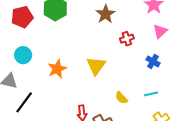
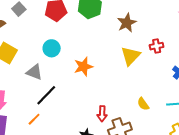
brown star: (105, 14) -> (127, 23), moved
yellow triangle: (96, 66) -> (131, 56), moved

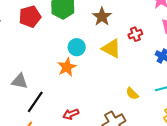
cyan circle: (52, 48) -> (77, 47), moved
yellow triangle: (131, 56) -> (111, 48), turned -35
red arrow: (102, 114) -> (71, 114), moved, turned 77

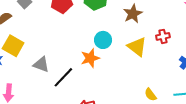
black line: (35, 102) -> (63, 77), moved

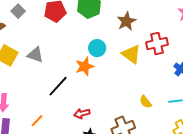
red cross: (163, 36) -> (157, 44), size x1.5
gray triangle: (41, 65) -> (35, 55), moved

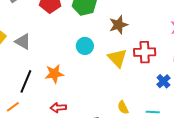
orange star: (85, 66) -> (54, 74), moved
black line: (58, 86) -> (26, 81), moved, turned -30

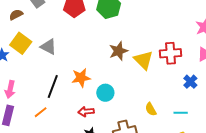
brown star: (118, 25) -> (118, 51), moved
cyan circle: (85, 46) -> (105, 93), moved

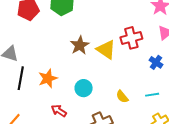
black line: (53, 86) -> (21, 78), moved
cyan circle: (105, 93) -> (84, 88), moved
red arrow: (86, 112) -> (59, 111), turned 49

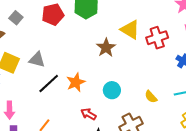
yellow triangle: (106, 50) -> (130, 30), moved
black line: (21, 78) -> (49, 83), turned 40

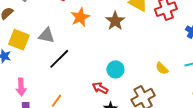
orange star: (76, 82) -> (80, 17), moved
cyan circle: (112, 90) -> (115, 69), moved

